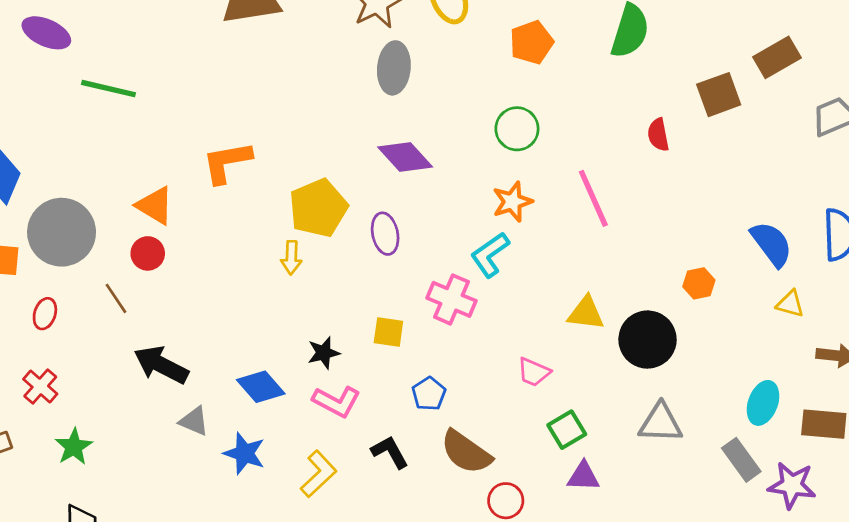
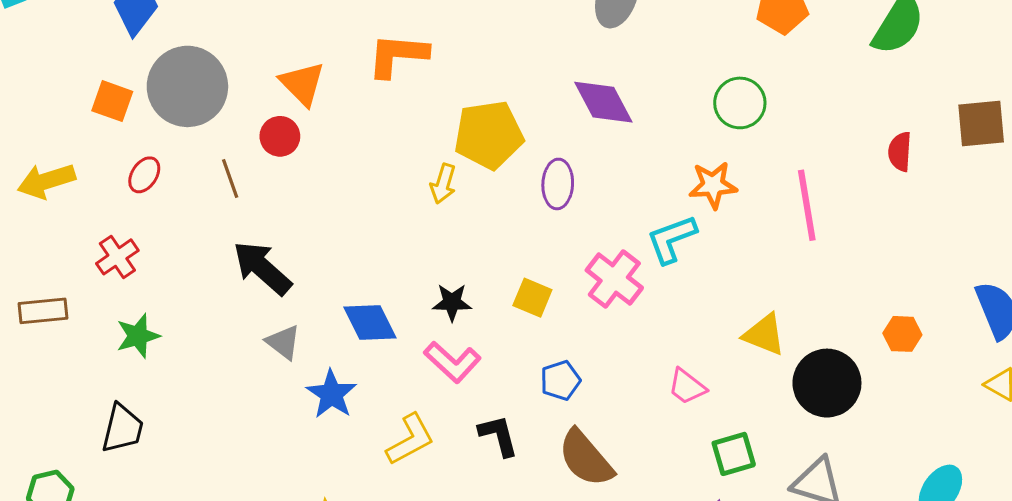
green square: (567, 430) -> (734, 454), moved

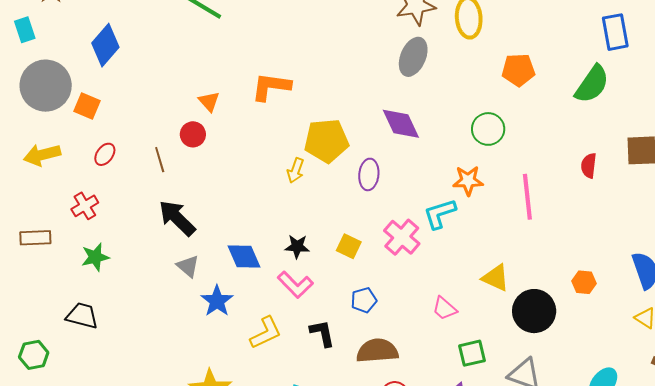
orange triangle: (302, 84) -> (209, 101), size x0.7
gray circle: (187, 86) -> (46, 86), moved
black trapezoid: (123, 429) -> (82, 316), turned -92
brown semicircle: (586, 458) -> (377, 351), turned 123

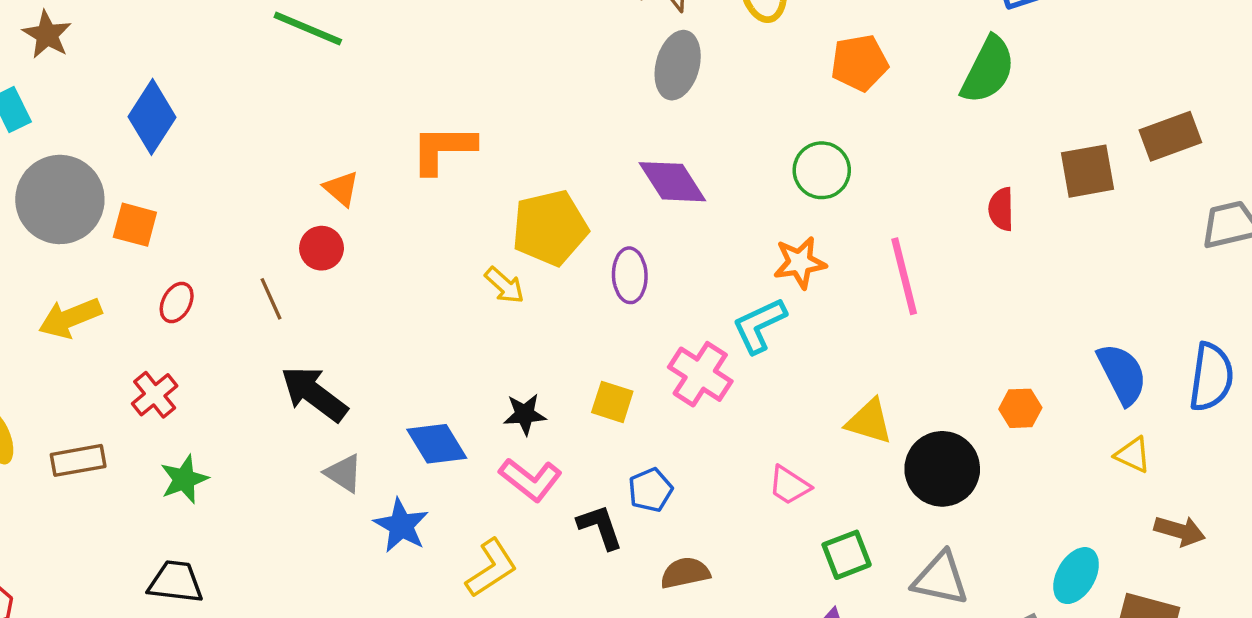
yellow arrow: (296, 170) -> (504, 285), turned -60
black L-shape: (322, 333) -> (600, 527), moved
brown semicircle: (377, 351) -> (685, 573), size x0.7

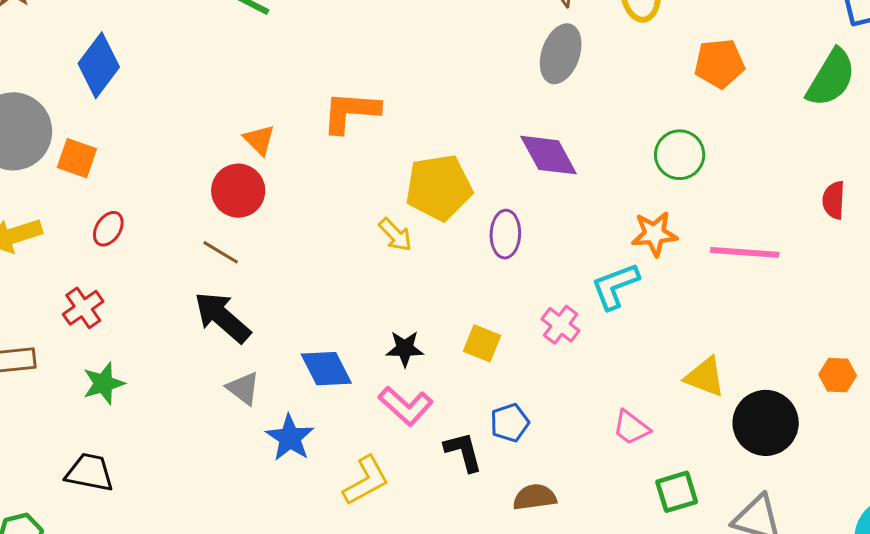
red circle: (322, 248) -> (238, 191), size x1.4
pink line: (904, 276) -> (745, 252), turned -76
brown line: (271, 299) -> (221, 252), moved, turned -39
pink cross: (700, 374) -> (561, 325), size x0.7

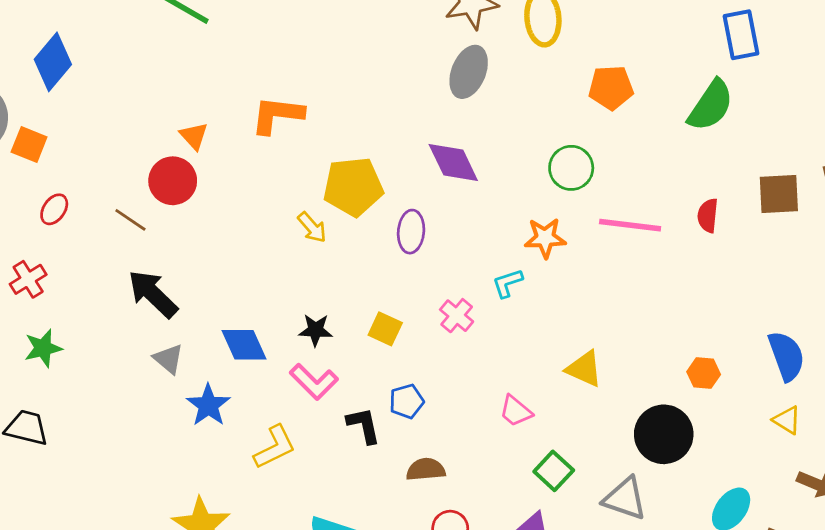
brown line: (221, 252) -> (130, 220), moved
pink line: (745, 252) -> (630, 225), moved
cyan L-shape: (615, 286) -> (507, 283), size x0.7
black circle: (766, 423) -> (664, 434), moved
green square: (677, 492) -> (554, 471), turned -33

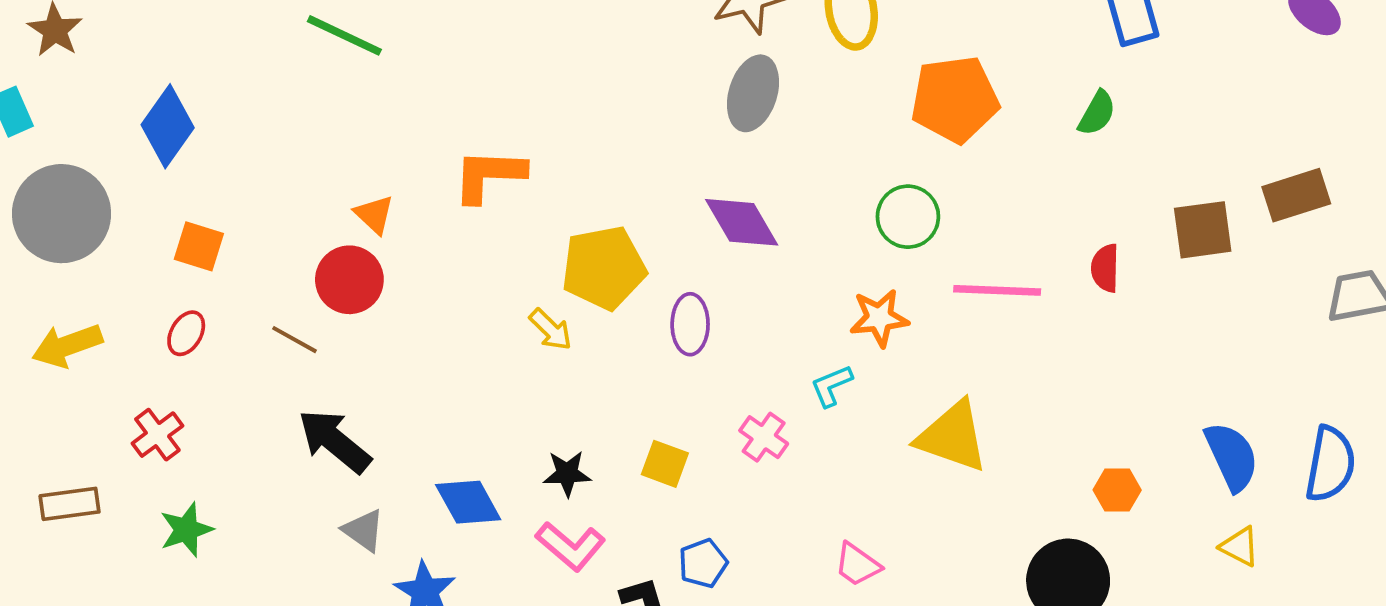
orange pentagon: (611, 88) -> (955, 99), size x1.4
green semicircle: (711, 105) -> (1097, 113), size x0.6
orange square: (29, 144) -> (199, 246), moved
yellow triangle: (584, 369) -> (952, 437), moved, size x1.4

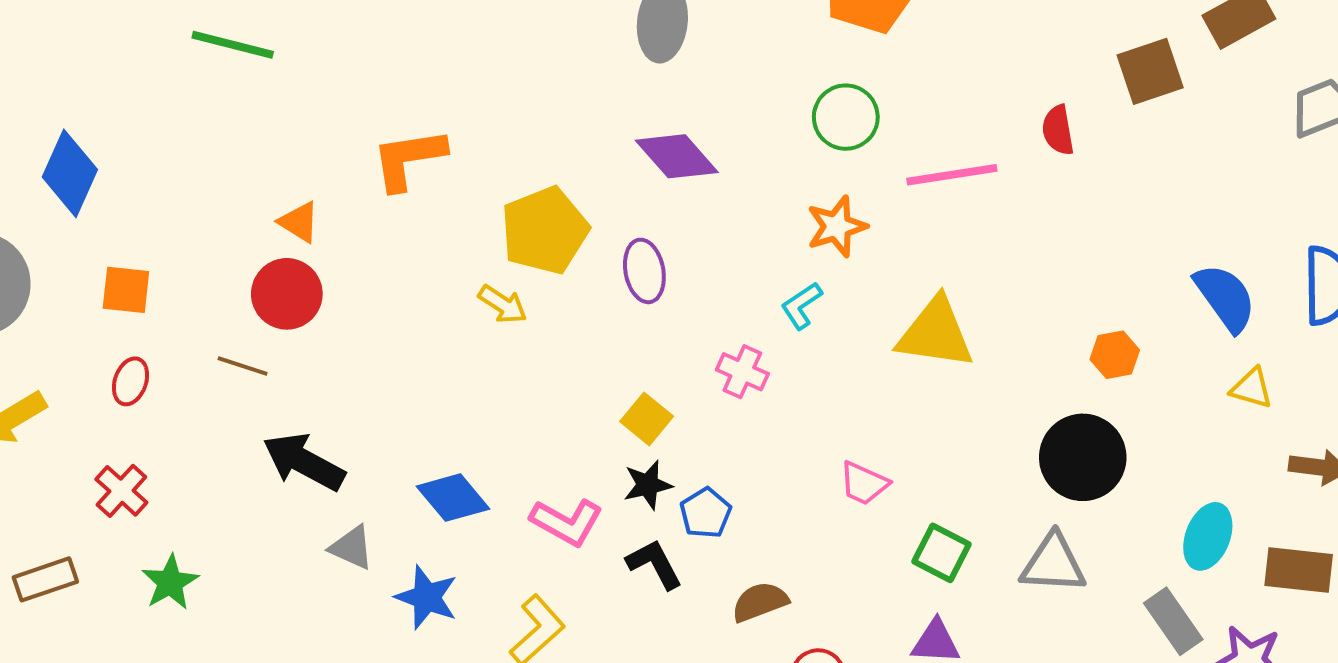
yellow square: (665, 464) -> (647, 419), turned 30
black star: (567, 473) -> (648, 485), moved

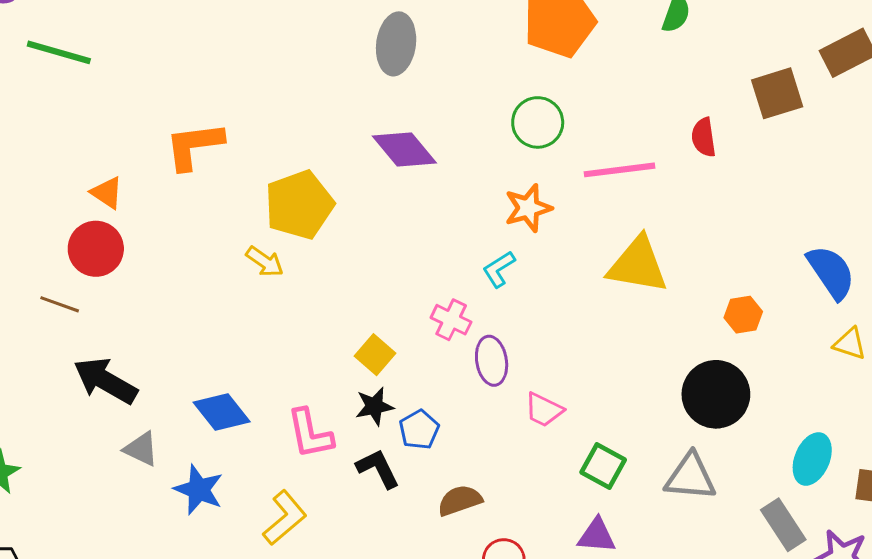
purple ellipse: (644, 271) -> (492, 361), moved
yellow triangle: (935, 333) -> (638, 265), moved
pink L-shape: (567, 522) -> (310, 434), turned 48

